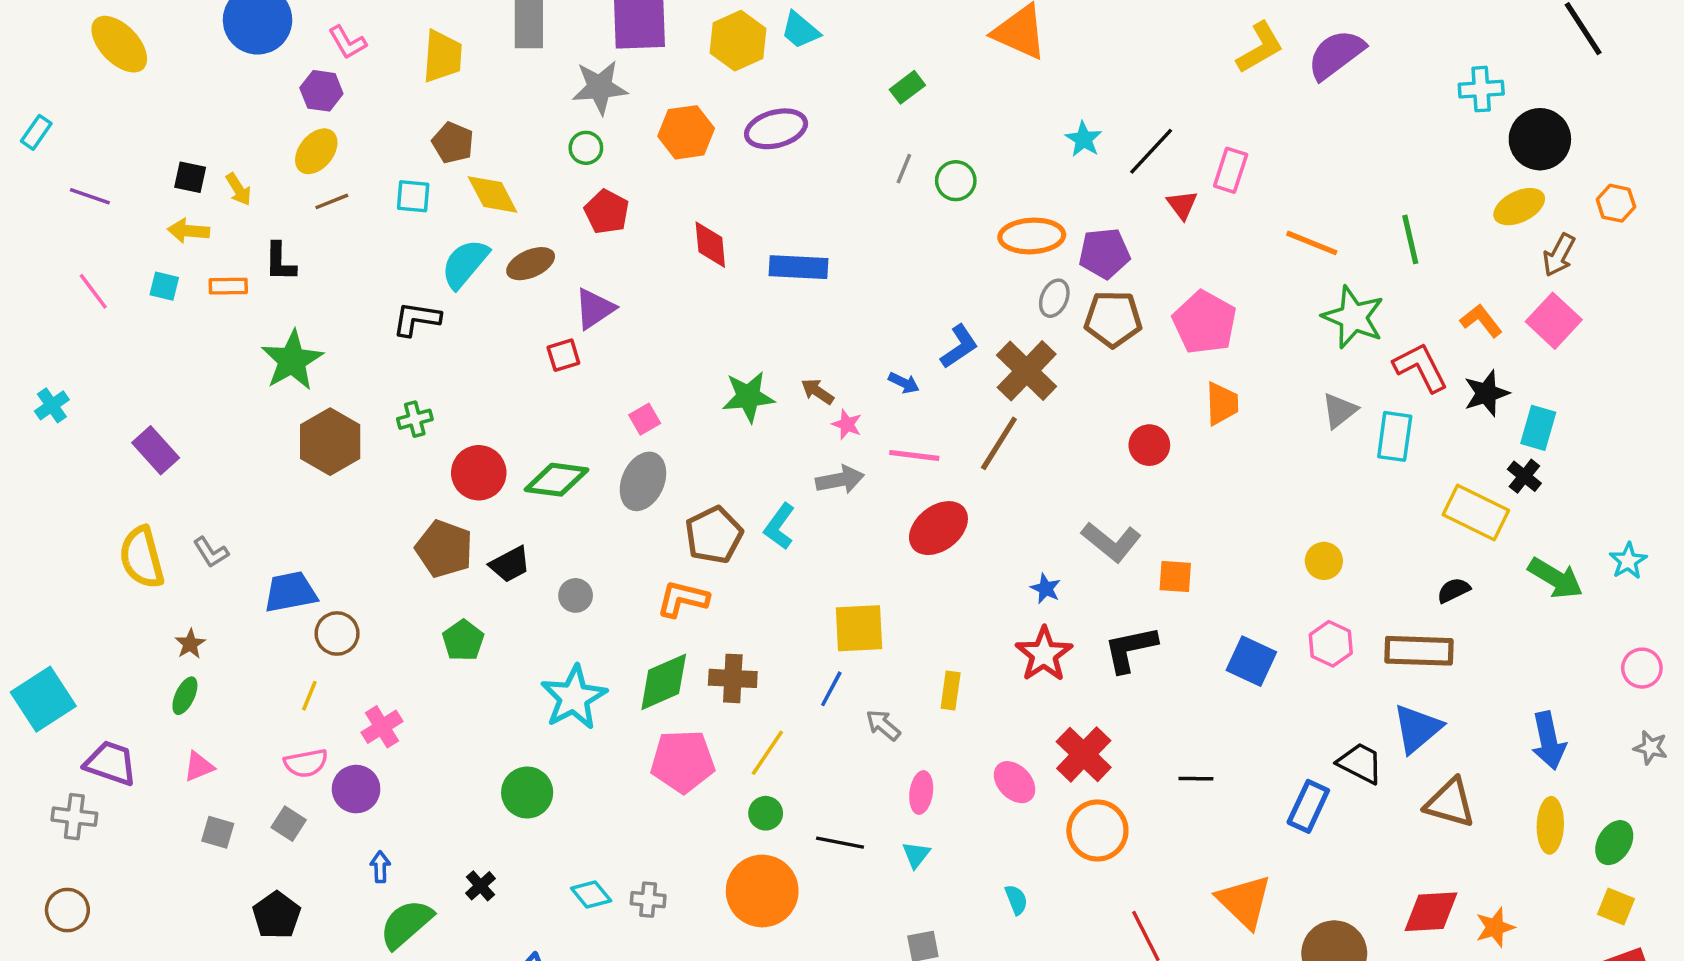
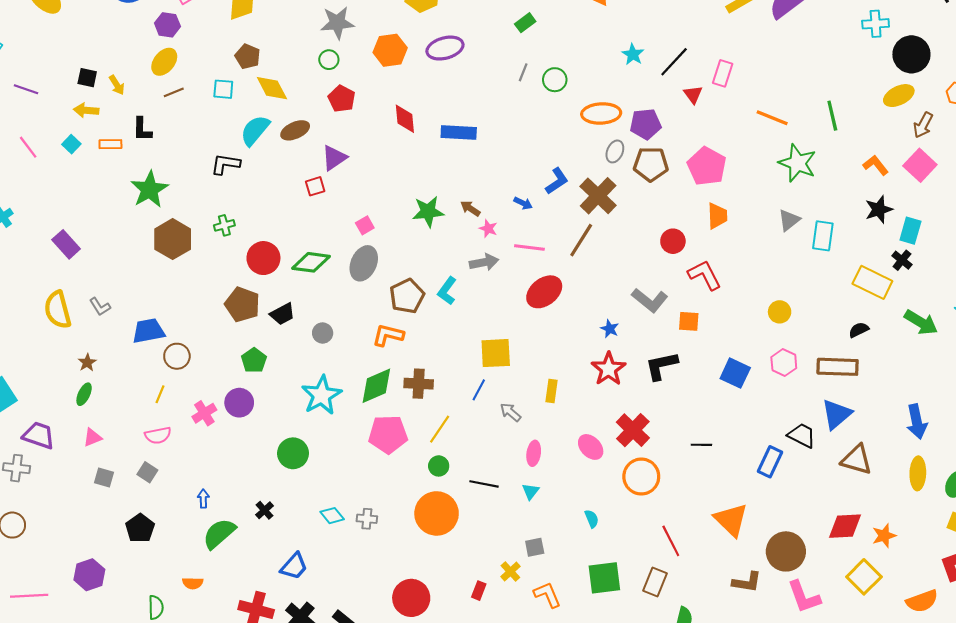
cyan square: (164, 286) -> (71, 144), turned 30
red L-shape: (1421, 367) -> (705, 275), moved
purple circle: (356, 789) -> (239, 403), moved

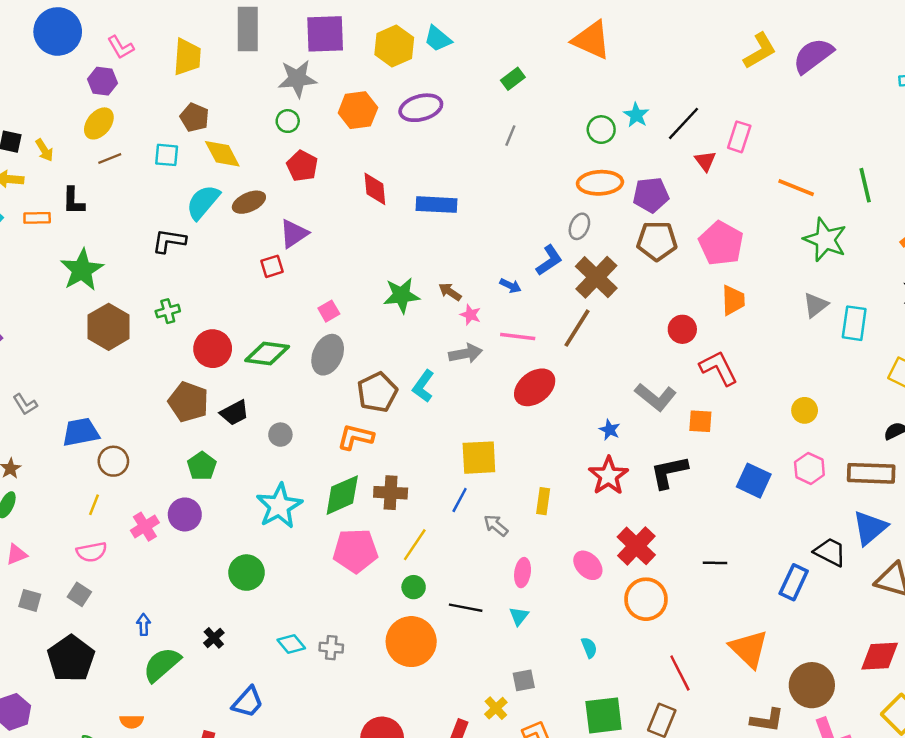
green circle: (555, 80) -> (601, 130), moved
gray ellipse: (615, 151) -> (579, 226), moved
black pentagon: (140, 528) -> (71, 659), size x1.4

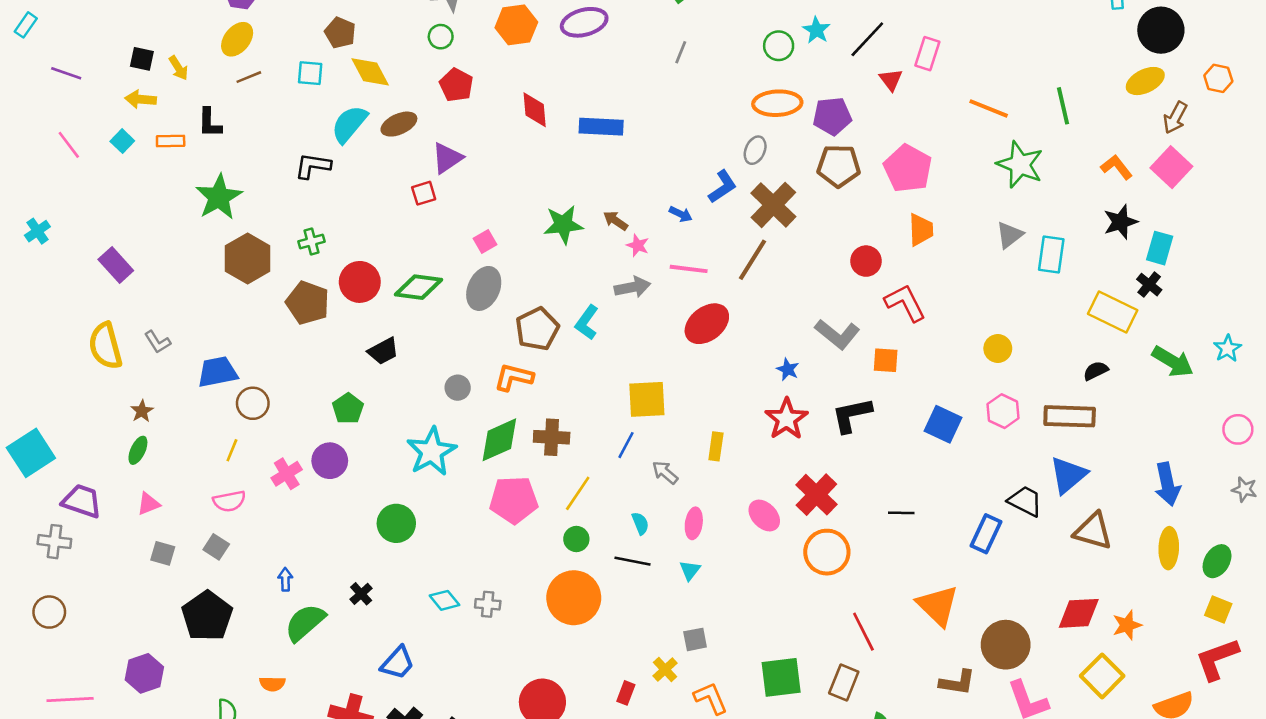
brown pentagon: (188, 402) -> (308, 303), moved
gray circle: (280, 435) -> (458, 388), moved
cyan semicircle: (589, 648) -> (640, 523), moved

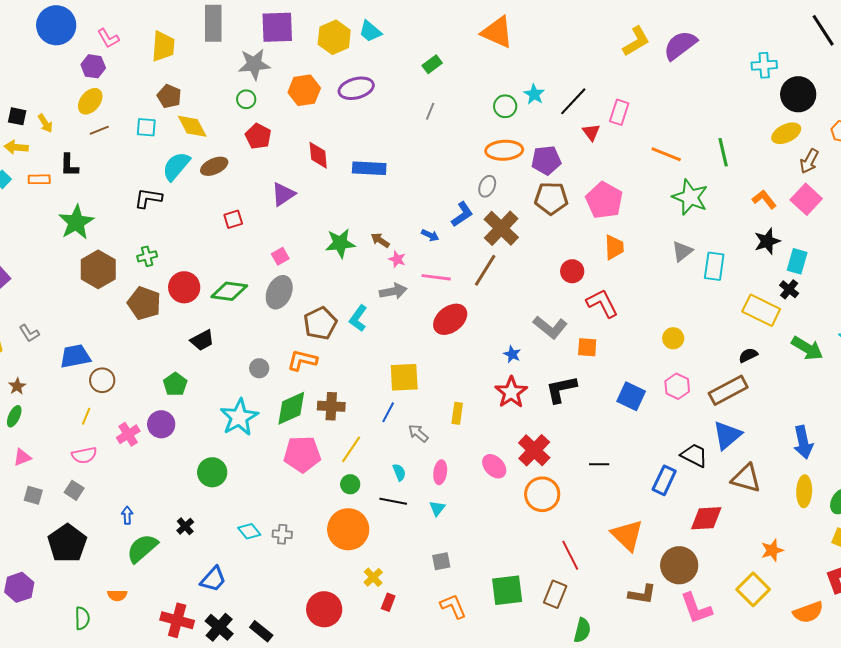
purple triangle: (447, 158) -> (283, 194), moved
brown rectangle: (1070, 416) -> (728, 390), turned -30
red diamond: (1079, 613) -> (706, 518), moved
yellow cross: (665, 669) -> (373, 577), moved

